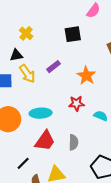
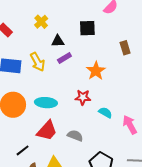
black triangle: (16, 55) -> (58, 41), moved
gray semicircle: (73, 142) -> (75, 136), turned -77

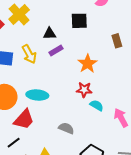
yellow cross: (41, 22) -> (19, 14), moved, size x1.5
red star: (83, 97) -> (84, 90), moved
red trapezoid: (47, 131) -> (24, 119), moved

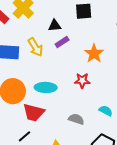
red star: (84, 90) -> (82, 81), moved
cyan semicircle: (97, 105) -> (106, 111), moved
red trapezoid: (24, 119) -> (34, 113), turned 65

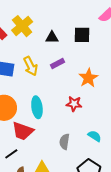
black triangle: (55, 26) -> (52, 37), moved
cyan ellipse: (46, 87) -> (37, 107), turned 75
gray semicircle: (76, 119) -> (64, 142), turned -105

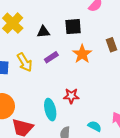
orange star: (88, 78) -> (82, 54), moved
cyan ellipse: (37, 107) -> (50, 110), moved

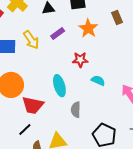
red star: (71, 96) -> (80, 60), moved
cyan semicircle: (95, 126) -> (98, 81), moved

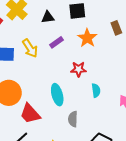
cyan semicircle: (98, 81) -> (96, 90), turned 56
red trapezoid: (33, 105) -> (30, 114), turned 35

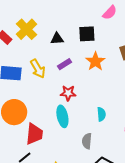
red star: (79, 69) -> (68, 93), moved
red trapezoid: (30, 114) -> (34, 134), turned -135
gray semicircle: (73, 119) -> (87, 141), moved

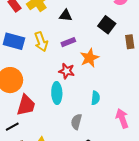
black square: (87, 34) -> (107, 25), moved, turned 30
orange star: (95, 61) -> (89, 58), moved

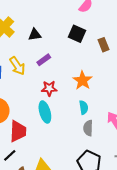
orange star: (89, 58) -> (82, 80), moved
gray semicircle: (76, 122) -> (88, 128), moved

